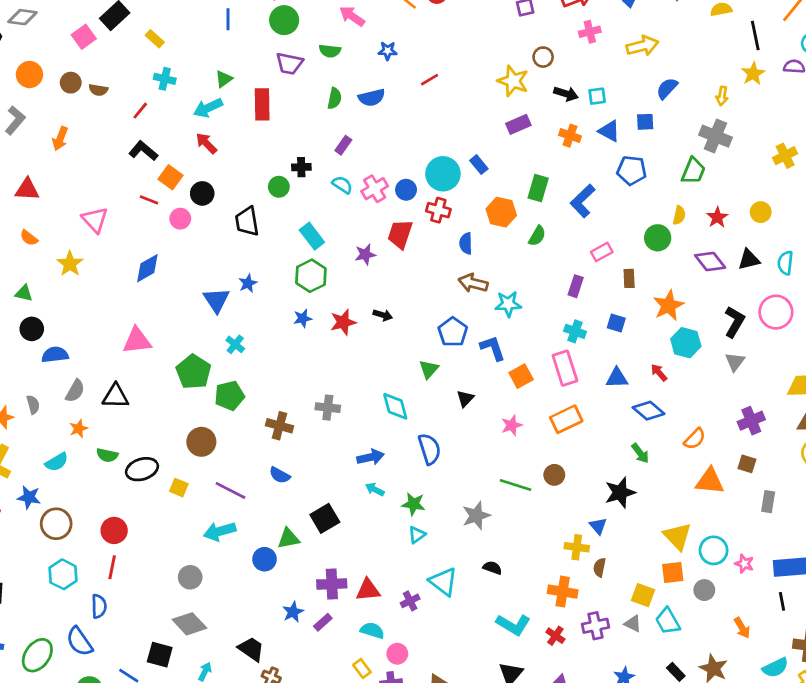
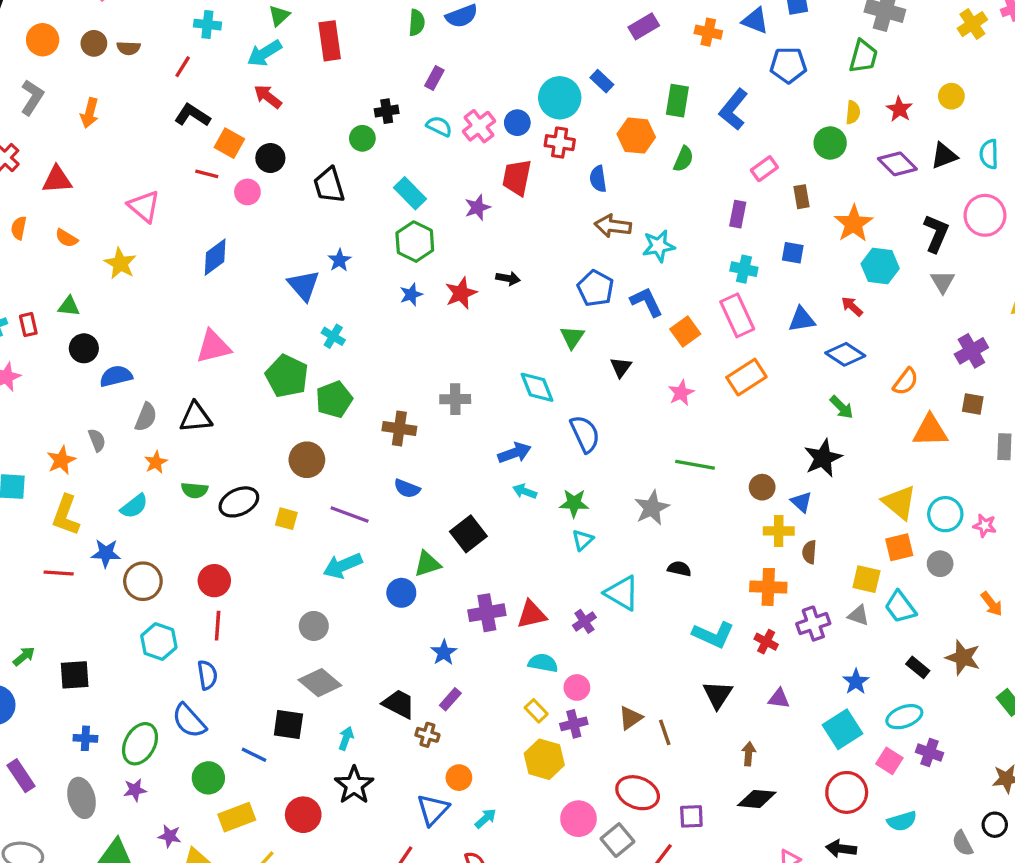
brown circle: (554, 475) -> (762, 487), moved
purple rectangle: (323, 622) -> (450, 699), moved

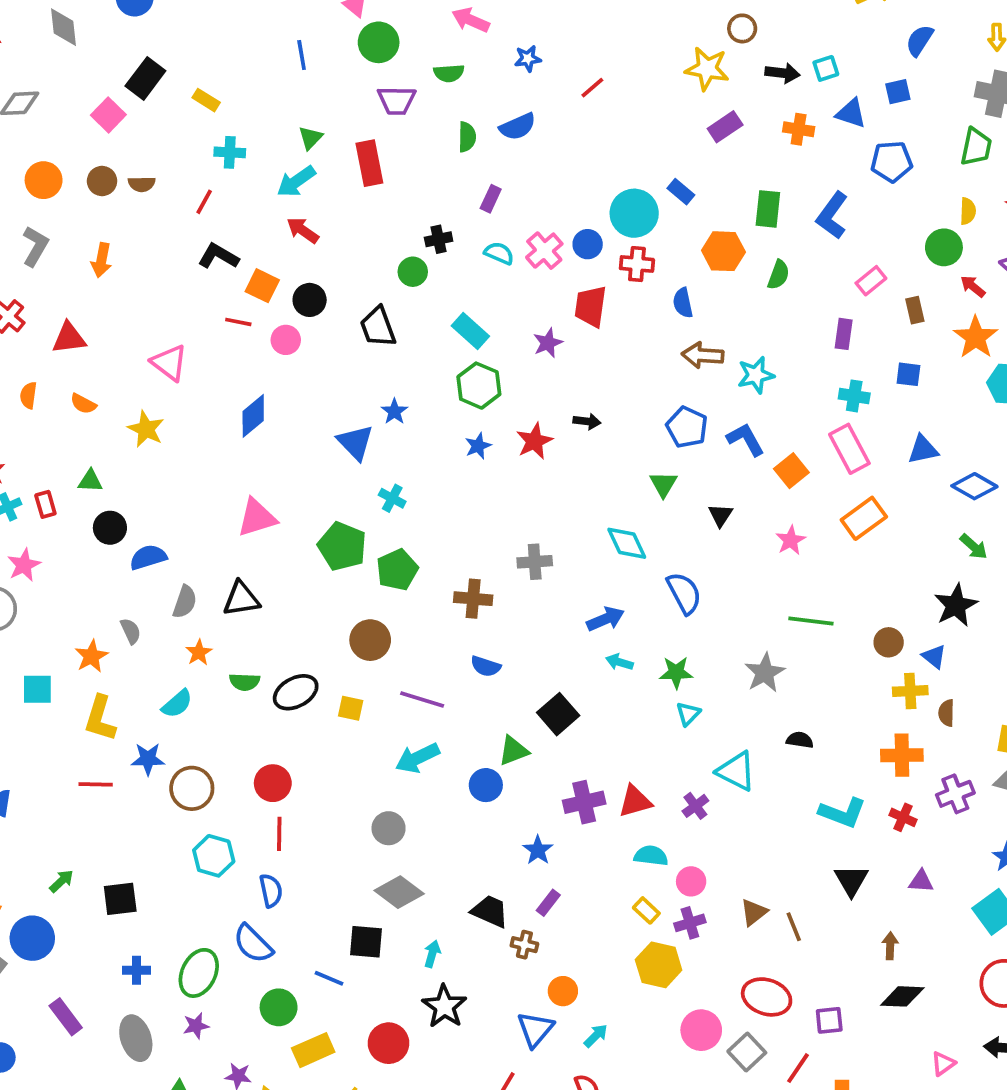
red arrow: (852, 306) -> (973, 286), moved

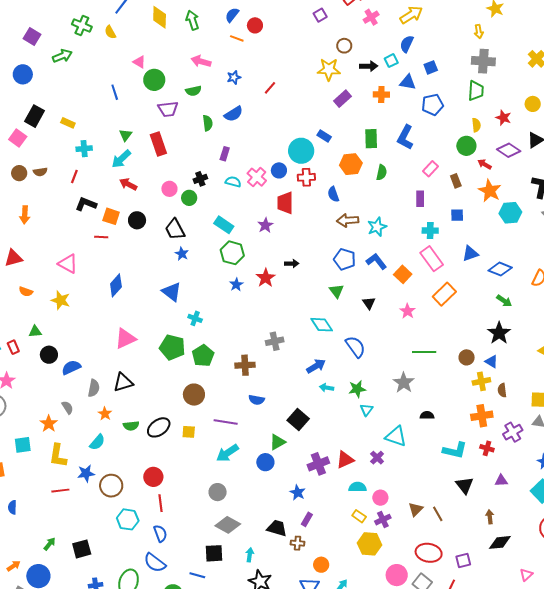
blue semicircle: (920, 40) -> (407, 44), moved
pink circle: (286, 340) -> (169, 189), moved
blue star: (394, 412) -> (182, 254), moved

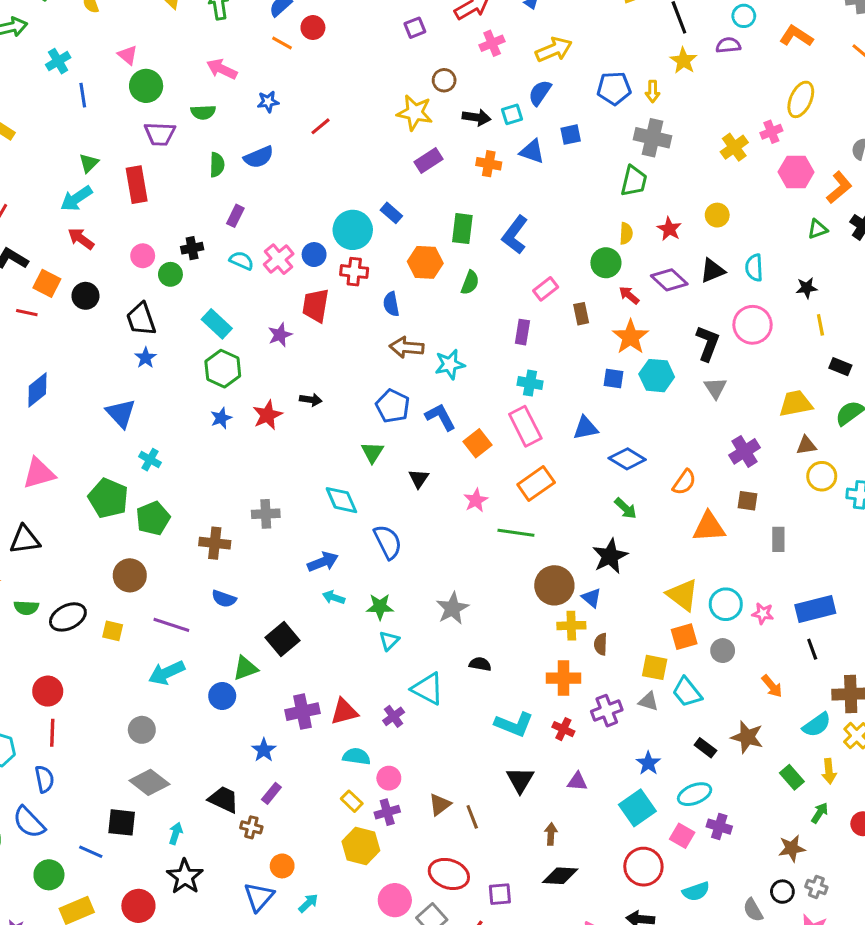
blue pentagon: (433, 105) -> (614, 88), moved
cyan cross: (84, 149) -> (58, 61), moved, turned -35
blue square: (457, 215) -> (613, 379), moved
green line: (424, 352) -> (516, 533), moved
brown circle: (467, 357) -> (554, 585), size x1.6

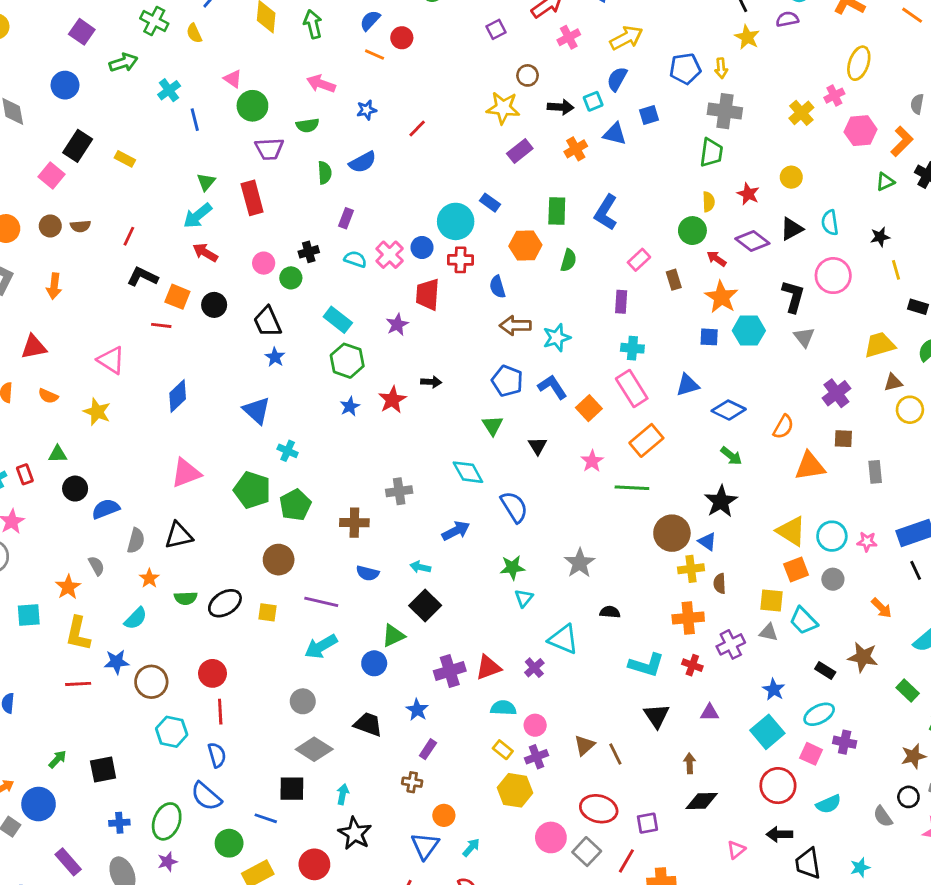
orange cross: (489, 164) -> (576, 149), turned -35
cyan arrow: (334, 597) -> (420, 567), moved
black trapezoid: (224, 799) -> (368, 724), moved

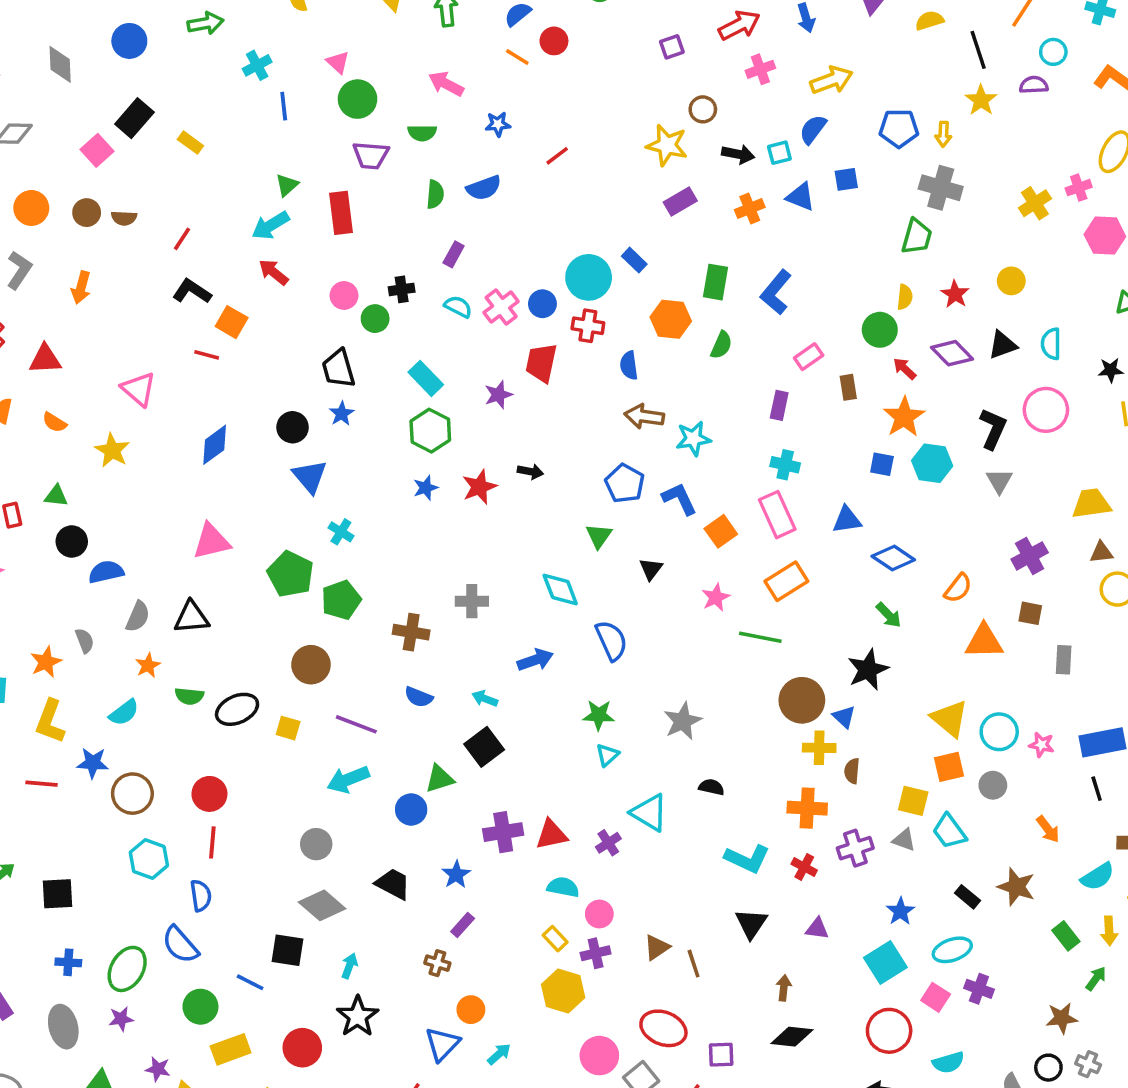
black circle: (214, 305) -> (293, 427), moved

